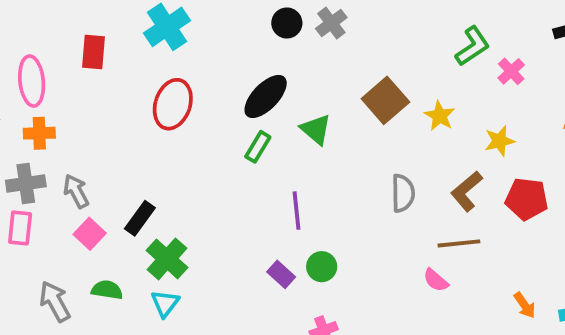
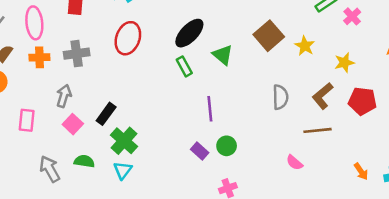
green rectangle: (258, 147) -> (184, 66), turned -60
gray cross: (26, 183) -> (77, 54), moved
gray arrow: (76, 191) -> (64, 96), turned 45
pink semicircle: (436, 280) -> (294, 163), moved

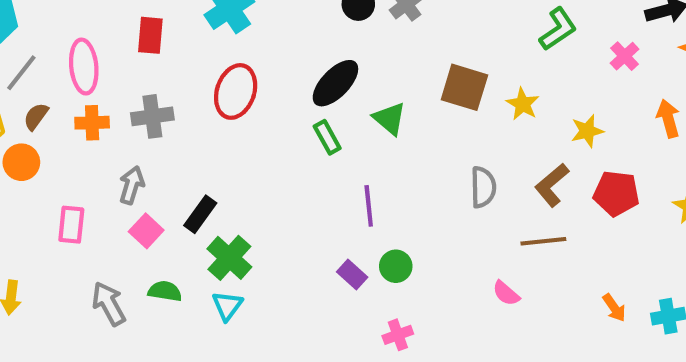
pink cross: (352, 16) -> (625, 56), moved
brown square: (269, 36) -> (464, 87), turned -32

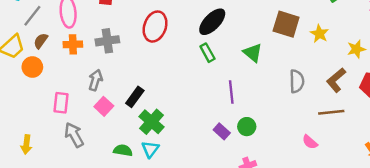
green triangle: (390, 119) -> (253, 53), moved
green semicircle: (165, 291) -> (123, 150), moved
gray arrow: (109, 304) -> (74, 135), moved

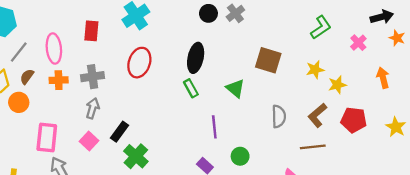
black ellipse: (212, 22) -> (196, 58), turned -32
yellow star: (319, 34) -> (315, 70), moved, turned 30
gray arrow: (95, 80) -> (93, 108), moved
pink rectangle: (61, 103) -> (47, 138), size x1.4
green circle: (247, 127) -> (240, 156), moved

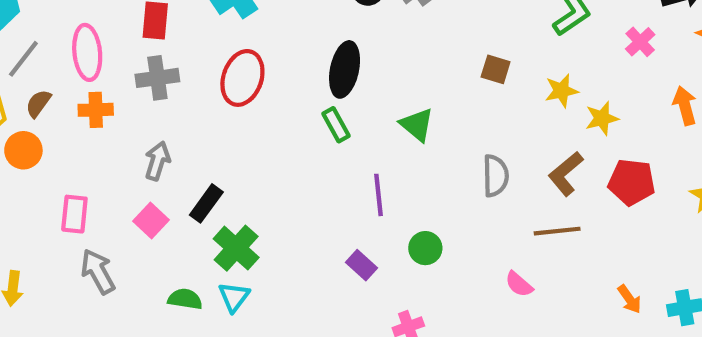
brown square: (268, 60) -> (496, 69), moved, size x0.6
gray cross: (93, 77) -> (157, 78), moved
pink rectangle: (47, 138) -> (74, 214), size x0.7

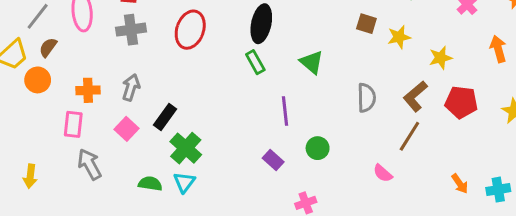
yellow star: (561, 91) -> (399, 37), moved
orange cross: (96, 110) -> (88, 90), moved
brown line: (557, 231) -> (409, 136), turned -52

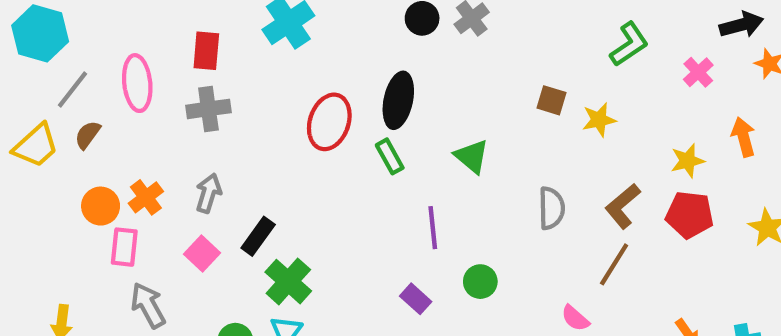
red ellipse: (190, 30) -> (329, 122), moved
yellow star: (440, 58) -> (687, 161), moved
orange circle: (38, 80) -> (101, 206), moved
orange cross: (88, 90) -> (146, 197), turned -35

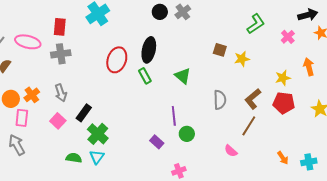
pink ellipse: (137, 83) -> (28, 42), turned -70
gray arrow: (208, 193) -> (61, 93), turned 144
purple line: (433, 228) -> (174, 116), moved
gray arrow: (148, 305) -> (17, 145), moved

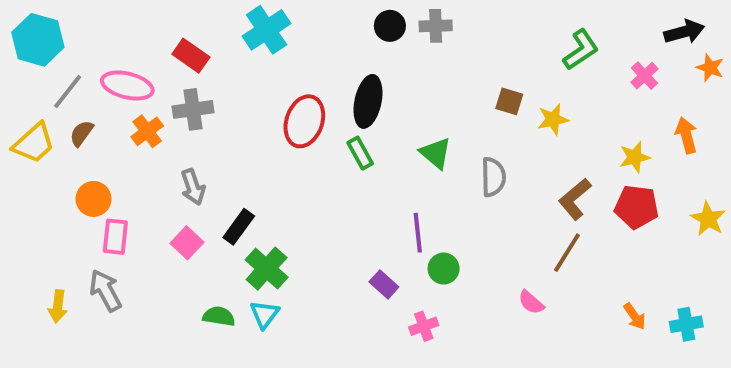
gray cross: (183, 12) -> (436, 26), turned 35
red rectangle: (60, 27) -> (191, 56), turned -60
orange cross: (32, 95) -> (147, 131), moved
gray semicircle: (220, 100) -> (493, 177), moved
pink cross: (179, 171) -> (424, 326), moved

